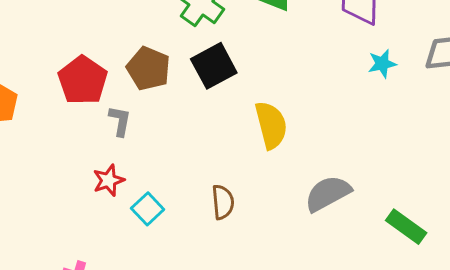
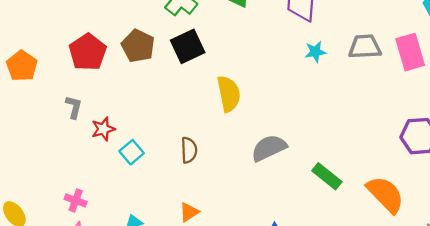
gray L-shape: (120, 121) -> (74, 107), moved

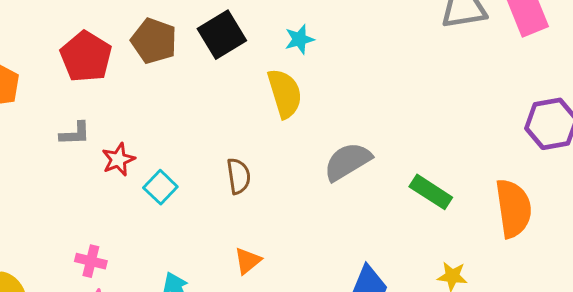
cyan star: (315, 52) -> (299, 39), moved
gray L-shape: (74, 107) -> (75, 134), turned 80
orange semicircle: (385, 194) -> (513, 208), turned 42

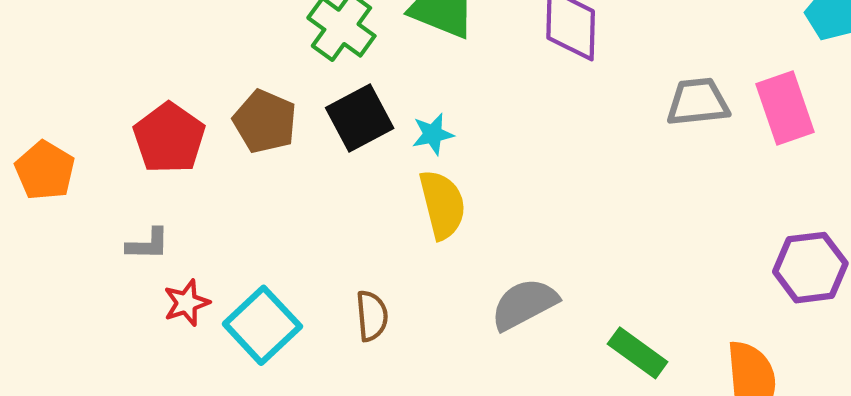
cyan star: (299, 39) -> (433, 134), moved
red star: (118, 160) -> (187, 303), moved
cyan square: (160, 187) -> (262, 325), size x1.6

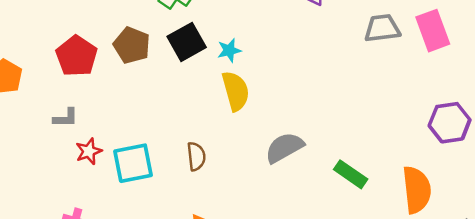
cyan square: (262, 325) -> (133, 163), turned 33

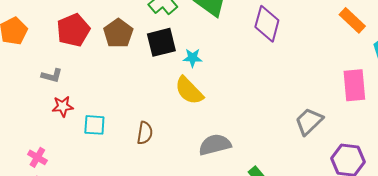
gray trapezoid: (382, 28) -> (309, 121), moved, turned -52
yellow semicircle: (236, 91) -> (189, 91), turned 136
cyan square: (133, 163) -> (94, 125), size x0.7

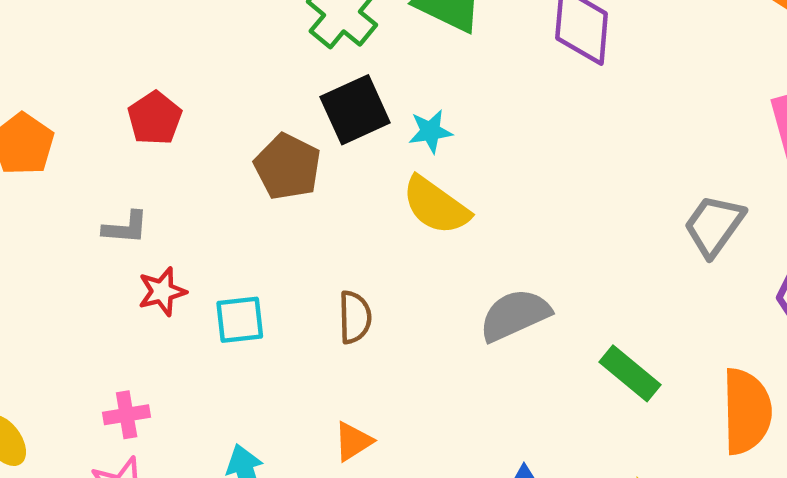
red pentagon: (73, 30) -> (155, 118), size x0.7
brown pentagon: (118, 33) -> (288, 167), moved
pink cross: (37, 157) -> (127, 415), turned -30

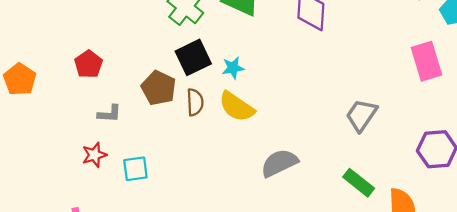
gray trapezoid: (714, 225) -> (361, 115), moved
gray L-shape: (126, 228) -> (109, 114), moved
brown semicircle: (355, 317) -> (195, 102), moved
green rectangle: (630, 373) -> (359, 183), moved

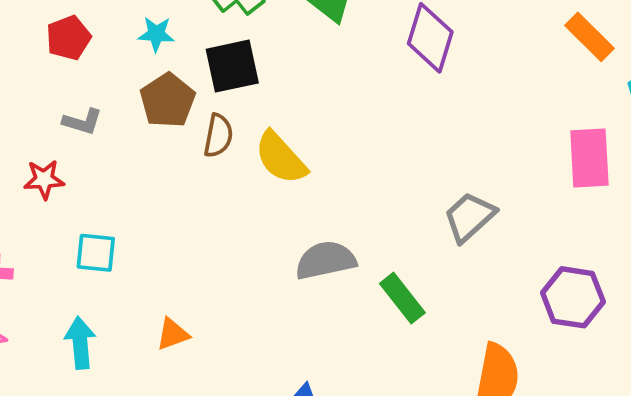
cyan star: (233, 68) -> (156, 34), moved
cyan square: (135, 169) -> (96, 253), moved
green rectangle: (359, 183) -> (402, 298), moved

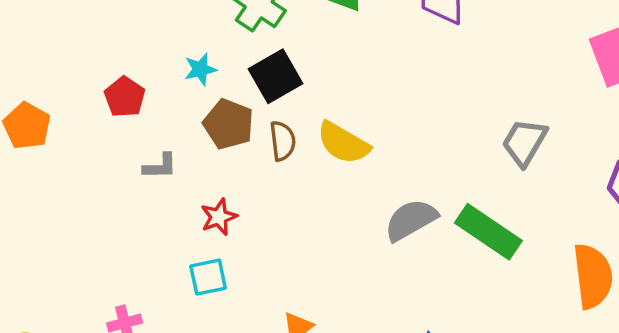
red star: (44, 179) -> (219, 217), moved
green rectangle: (402, 298) -> (488, 232), size x1.4

